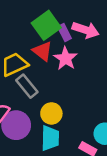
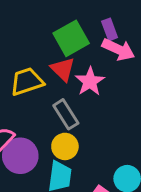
purple rectangle: (64, 32) -> (110, 29), moved
gray rectangle: (27, 86) -> (66, 114), moved

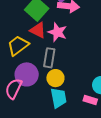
gray rectangle: (66, 114) -> (49, 58), turned 60
purple circle: (20, 156) -> (27, 74), moved

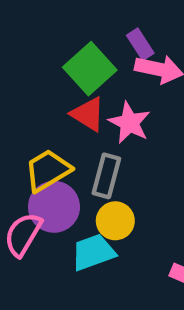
yellow trapezoid: (18, 45) -> (48, 170), moved
cyan trapezoid: (59, 98) -> (93, 252), moved, turned -105

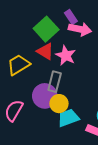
yellow trapezoid: (48, 170) -> (19, 65), moved
purple circle: (54, 207) -> (45, 96), moved
cyan trapezoid: (93, 252) -> (68, 118), moved

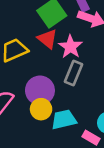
gray rectangle: (55, 82) -> (73, 73), moved
yellow circle: (59, 104) -> (41, 109), moved

